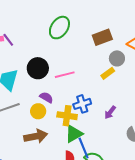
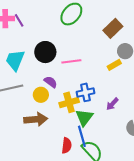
brown rectangle: (102, 37) -> (113, 28), turned -30
yellow cross: (67, 116) -> (69, 102), turned -30
green triangle: (74, 134) -> (84, 117), moved, turned -30

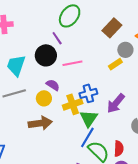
purple line: (19, 20) -> (57, 38), moved
purple arrow: (112, 104) -> (116, 103), size x1.5
blue line: (82, 136) -> (87, 137), turned 50
red semicircle: (67, 145) -> (119, 149), moved

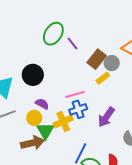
brown rectangle: (112, 28) -> (97, 59), moved
purple line: (57, 38) -> (72, 43), moved
pink line: (72, 63) -> (75, 94), moved
green triangle: (89, 118) -> (45, 131), moved

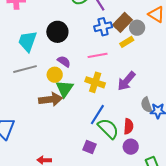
blue cross: (78, 109) -> (103, 27), moved
yellow cross: (63, 122) -> (95, 82), moved, turned 36

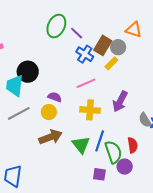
blue cross: (103, 27) -> (85, 54), turned -30
black circle: (57, 32) -> (28, 72), moved
green triangle: (65, 89) -> (81, 145), moved
green semicircle: (108, 129) -> (113, 152), turned 40
purple circle: (131, 147) -> (125, 167), moved

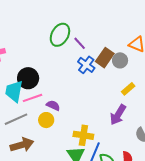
yellow rectangle: (111, 63) -> (128, 89), moved
pink line: (86, 83) -> (33, 98), moved
yellow cross: (90, 110) -> (83, 135), moved
brown arrow: (51, 137) -> (22, 145), moved

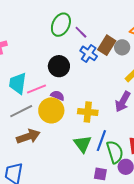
black circle: (28, 78) -> (59, 66), moved
yellow circle: (46, 120) -> (51, 110), size x1.6
yellow cross: (83, 135) -> (88, 112), moved

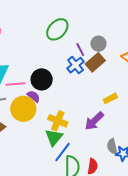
purple line: (81, 32) -> (80, 50), moved
gray circle: (122, 47) -> (98, 44), moved
black circle: (59, 66) -> (42, 79), moved
green triangle: (83, 144) -> (54, 137), moved

